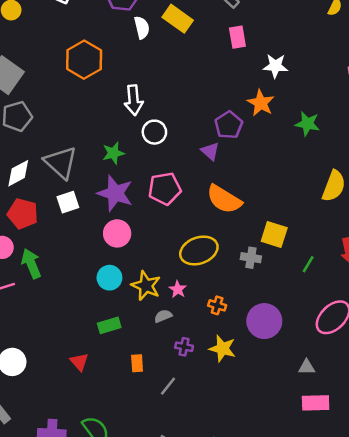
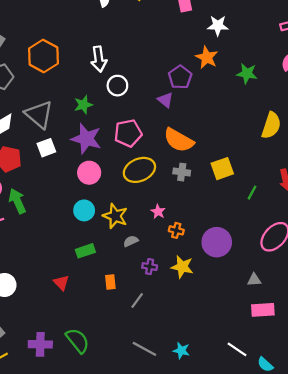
orange hexagon: (84, 60) -> (43, 56), moved
yellow square: (274, 235) -> (222, 169), turned -35
yellow ellipse: (199, 250) -> (139, 170), moved
gray cross: (251, 258) -> (182, 172), moved
pink star: (178, 289) -> (158, 212), moved

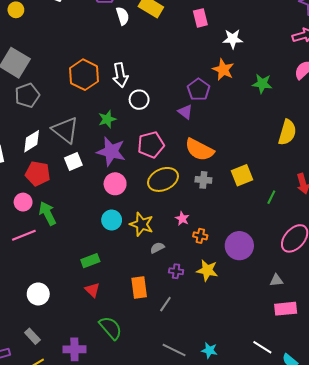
orange hexagon: (43, 56) -> (84, 75), moved
green rectangle: (85, 251) -> (90, 261), moved
orange rectangle: (110, 282) -> (139, 287), size x1.5
green semicircle: (78, 341) -> (111, 328), moved

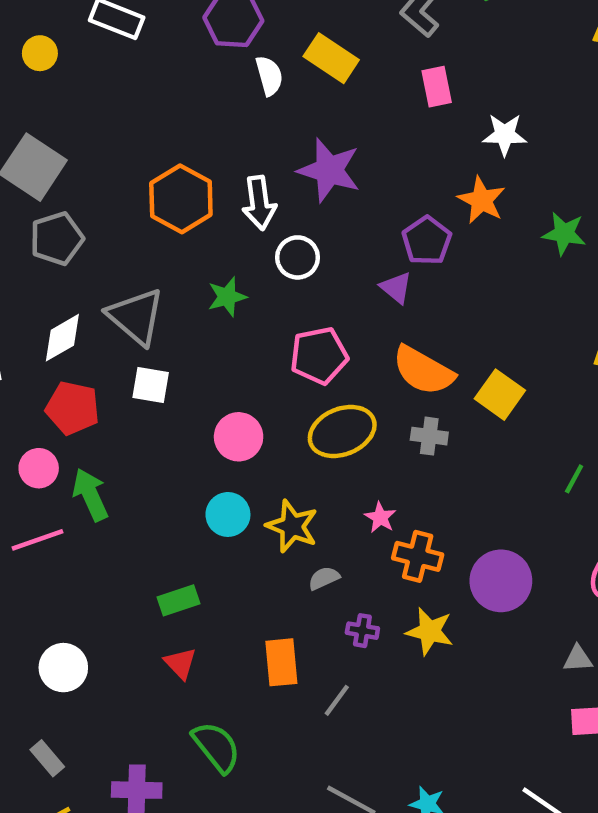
purple star: (111, 151) -> (329, 170), moved
white square: (73, 161) -> (151, 385), turned 30
yellow square: (242, 175) -> (500, 395), moved, turned -35
orange cross: (200, 236) -> (418, 556), size x1.5

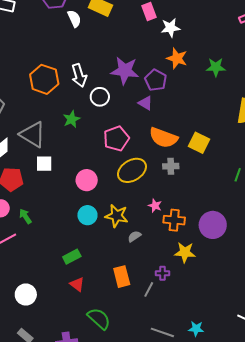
white star: (505, 135) -> (170, 28), moved
purple star: (329, 170) -> (125, 71), moved
green arrow: (90, 495) -> (25, 216), size x0.7
purple cross: (362, 631) -> (163, 273), moved

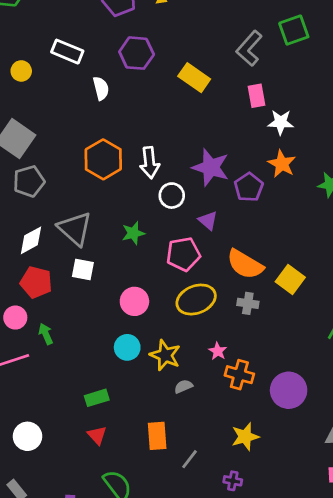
white semicircle: (74, 19) -> (101, 88), moved
purple triangle: (145, 103) -> (208, 221), moved
green star: (72, 119) -> (133, 233), moved
yellow star: (185, 252) -> (245, 437), moved, turned -30
purple cross: (163, 273) -> (233, 481), moved

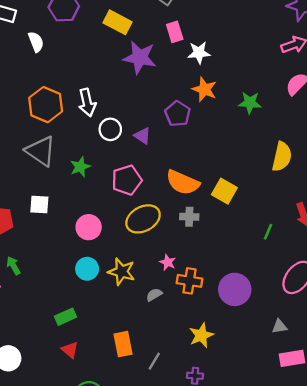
purple star: (211, 167) -> (140, 57), moved
purple triangle: (208, 221) -> (142, 136), moved
gray triangle: (75, 229) -> (41, 151), moved
gray semicircle: (183, 386) -> (154, 295), moved

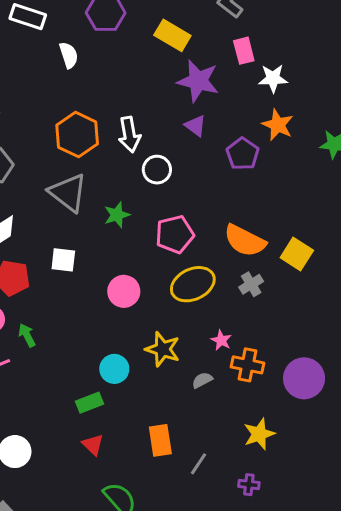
purple triangle: (142, 136) -> (195, 126), moved
gray cross: (189, 217) -> (251, 284), turned -36
cyan circle: (87, 269) -> (114, 369), moved

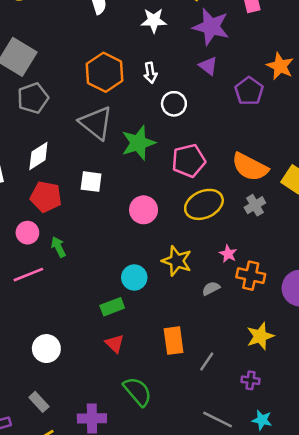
white star: (273, 78) -> (154, 21), moved
white arrow: (129, 134) -> (150, 73), size x0.7
green star: (117, 215) -> (138, 143), size x1.5

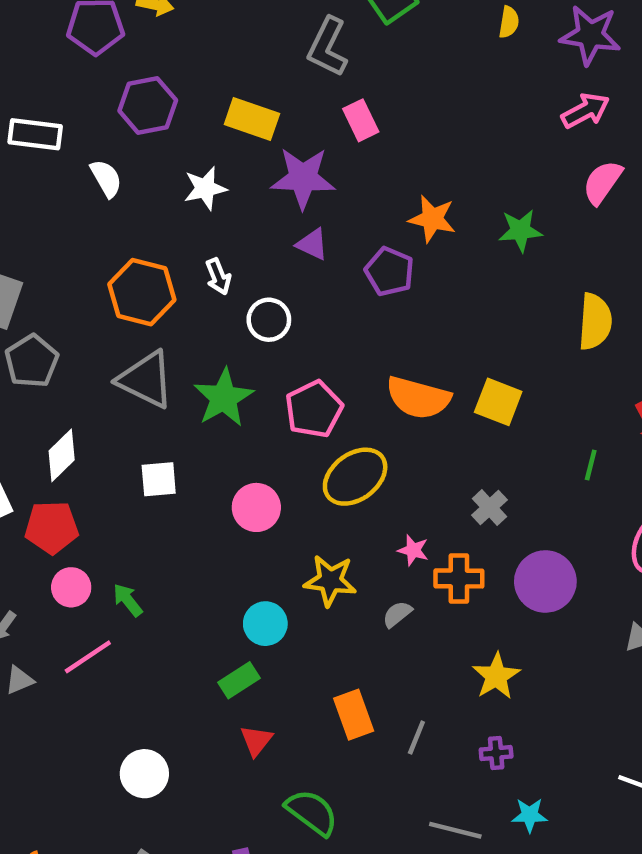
red pentagon: (46, 197) -> (52, 527), moved
gray cross: (255, 205) -> (489, 508), moved
red triangle: (115, 343) -> (256, 741), turned 36

